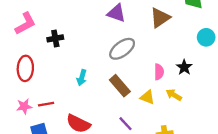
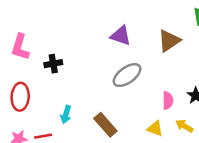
pink L-shape: (25, 23) -> (20, 47), turned 135
cyan arrow: (82, 78) -> (66, 115), moved
brown rectangle: (120, 86) -> (105, 125), moved

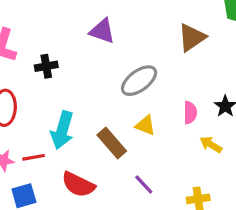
purple triangle: (121, 36) -> (102, 31), moved
cyan arrow: (66, 115) -> (62, 130), size x1.6
yellow triangle: (155, 129) -> (145, 125), moved

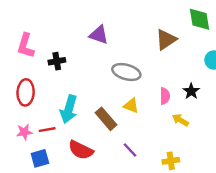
gray ellipse: (139, 81) -> (126, 72), turned 52

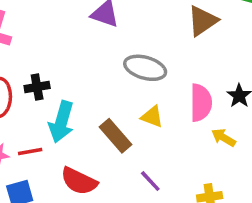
black cross: (57, 61) -> (37, 87), moved
pink semicircle: (165, 96) -> (201, 103), size x1.5

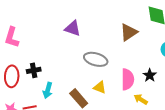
cyan arrow: (61, 122) -> (48, 90), size x0.7

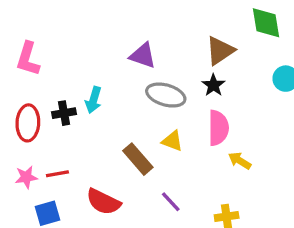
purple triangle: (73, 28) -> (143, 56), moved
black star: (150, 75) -> (213, 85), moved
cyan arrow: (48, 90) -> (94, 100), moved

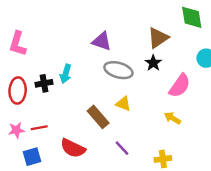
pink semicircle: (218, 128) -> (180, 86), moved, turned 35

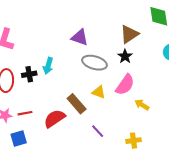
pink semicircle: (180, 86) -> (125, 85), moved
red semicircle: (73, 148) -> (54, 118), moved, turned 120

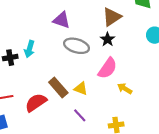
yellow triangle: (99, 92) -> (81, 89), moved

